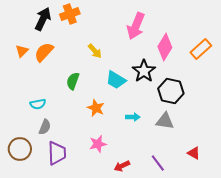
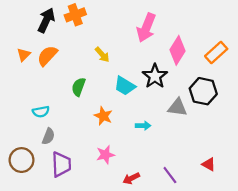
black hexagon: (171, 91) -> (203, 91), moved
gray triangle: (165, 121) -> (177, 107), moved

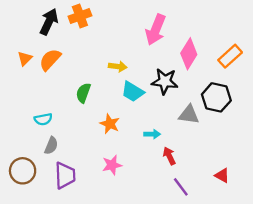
yellow arrow: (102, 55) -> (118, 66), moved, turned -42
black star: (155, 76) -> (165, 81), turned -30
red arrow: (131, 178) -> (169, 156), moved, turned 91

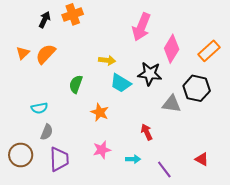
black arrow: (49, 22) -> (45, 20), size x0.7
cyan arrow: (152, 134) -> (133, 159), moved
red arrow: (169, 156) -> (147, 132), moved

